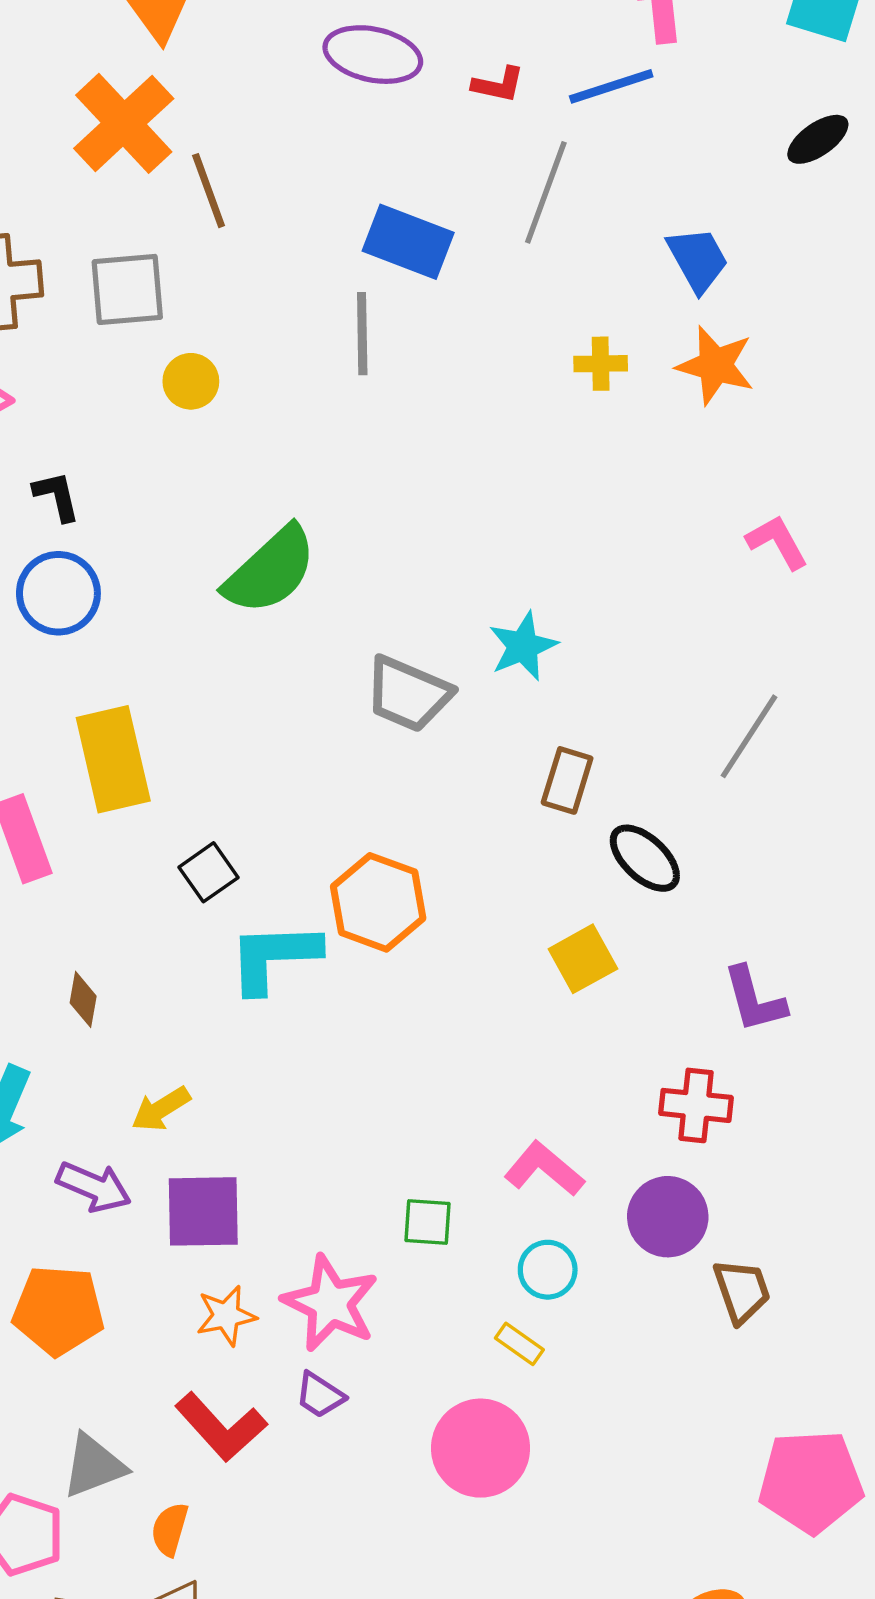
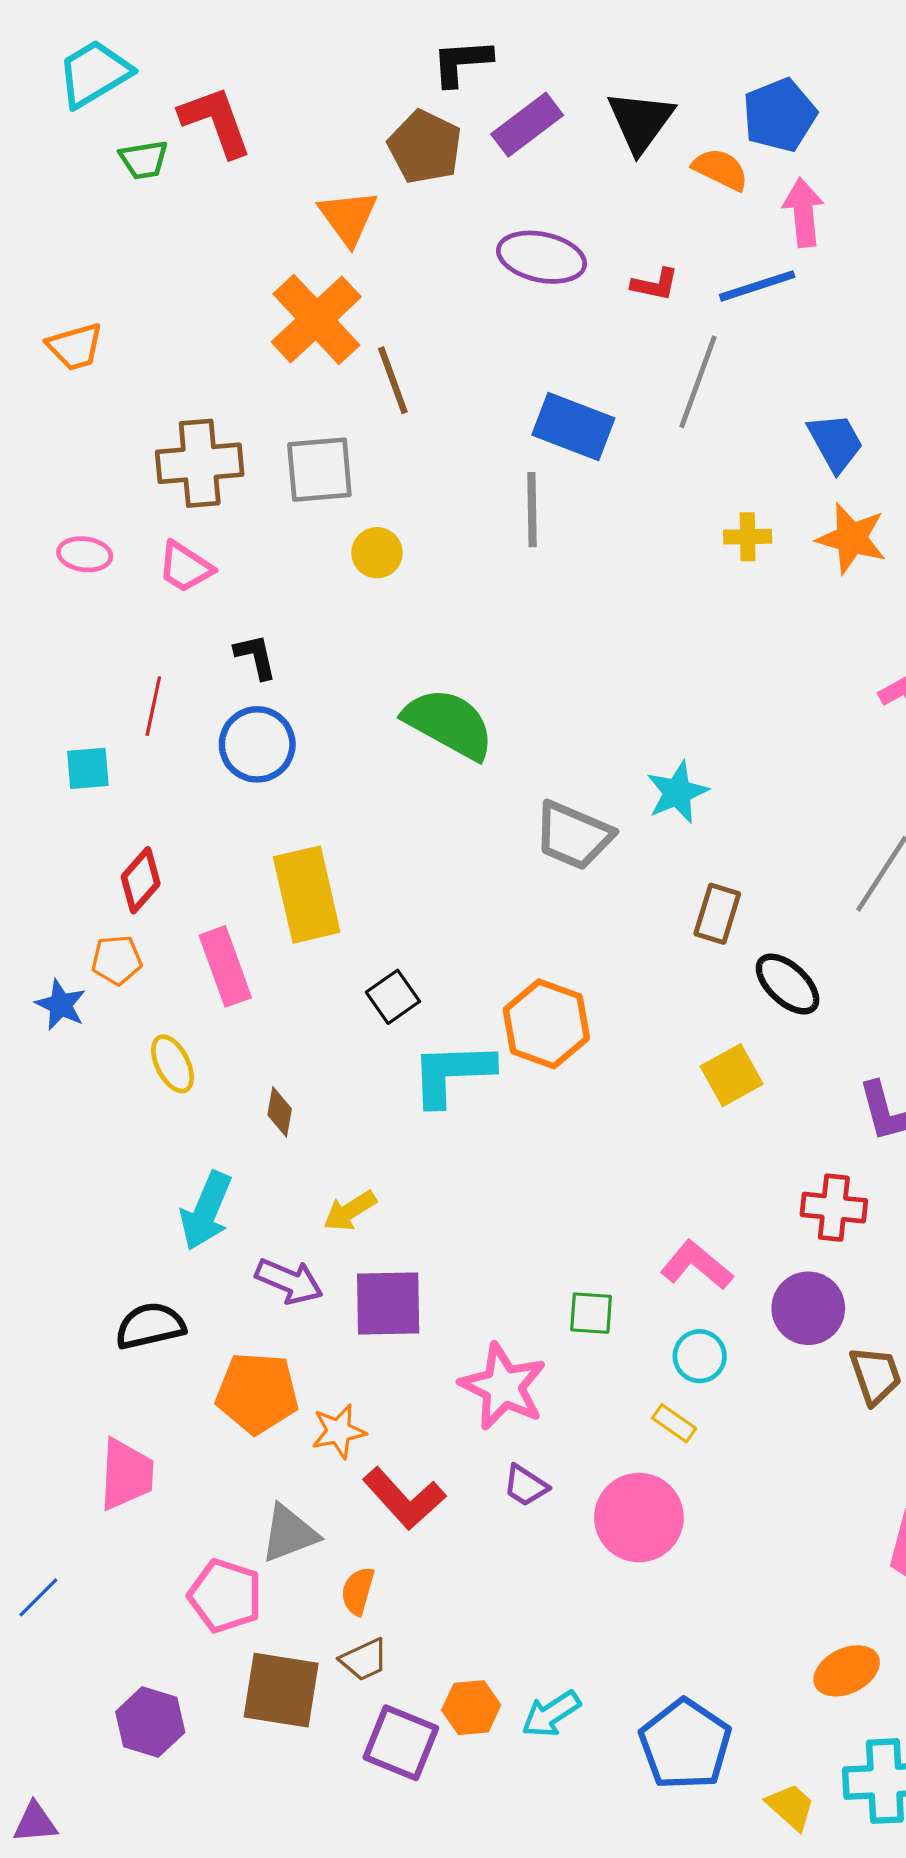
green semicircle: (270, 570) -> (449, 724), turned -108
orange star: (226, 1316) -> (339, 1431), moved
purple trapezoid: (320, 1395) -> (526, 1486), moved

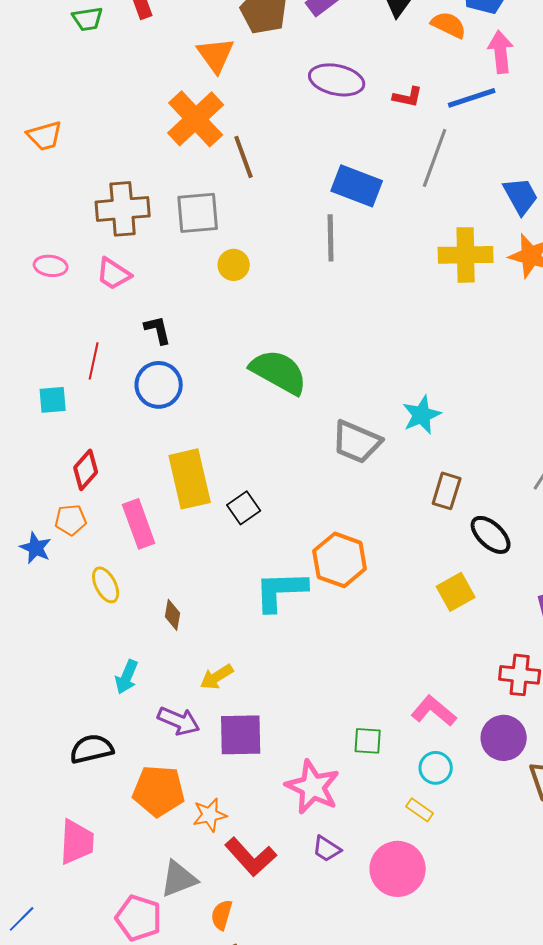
yellow cross: (748, 537) -> (466, 255), size x1.8
black square: (393, 997) -> (244, 508), moved
cyan arrow: (206, 1211) -> (127, 677), size x0.7

